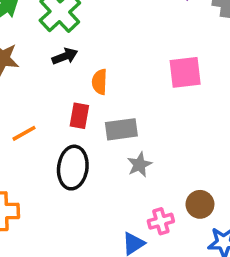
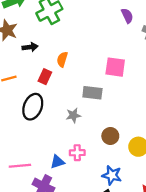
black arrow: (65, 56) -> (30, 47), moved
gray rectangle: (121, 129) -> (92, 93), moved
brown circle: (200, 204) -> (110, 136), moved

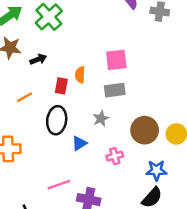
orange semicircle: (62, 59) -> (80, 75), moved
pink square: (115, 67) -> (116, 60), moved
brown circle: (110, 136) -> (145, 130), size x1.5
blue triangle: (57, 162) -> (79, 143), moved

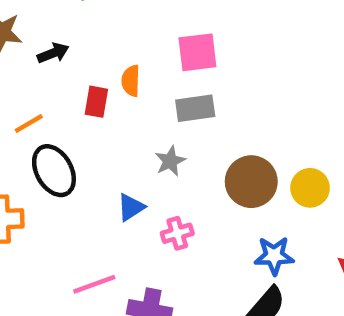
black ellipse: (57, 120) -> (54, 171), moved, turned -36
pink cross: (115, 156) -> (177, 233), moved

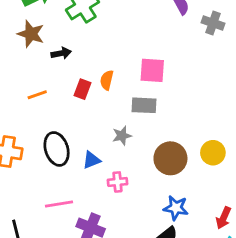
black ellipse: (54, 171) -> (57, 149), moved
yellow circle: (310, 188) -> (213, 153), moved

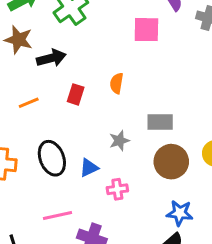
black arrow: (61, 53) -> (51, 58), size x1.4
pink square: (152, 70) -> (146, 30), moved
orange semicircle: (107, 80) -> (117, 83), moved
gray rectangle: (144, 105) -> (160, 122), moved

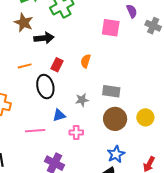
black ellipse: (52, 158) -> (45, 87), moved
blue star: (180, 213) -> (116, 154), turned 30
pink line: (58, 216) -> (35, 131), moved

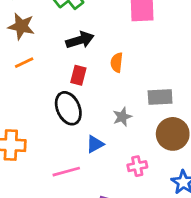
black arrow: (44, 38) -> (80, 40), moved
orange line: (25, 66) -> (24, 63), moved
pink cross: (76, 132) -> (137, 166), moved

